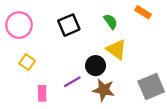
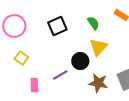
yellow triangle: (116, 49) -> (98, 47), turned 36
brown star: (104, 90) -> (98, 83), moved

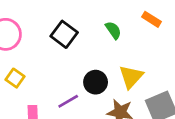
black square: (57, 26) -> (64, 34), turned -30
yellow triangle: (98, 47) -> (131, 77), moved

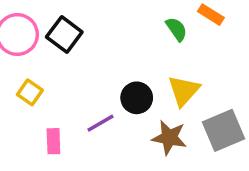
green semicircle: (113, 30) -> (176, 29), moved
black square: (64, 34) -> (64, 34), moved

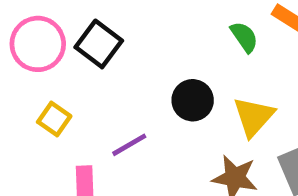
black circle: (137, 98) -> (193, 100), moved
purple line: (100, 123) -> (129, 145), moved

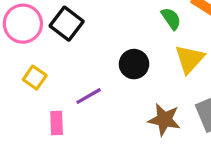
yellow triangle: (254, 117) -> (190, 59), moved

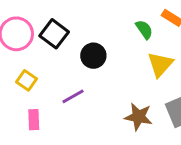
black circle: (134, 64) -> (93, 56), moved
pink rectangle: (57, 123) -> (34, 120), moved

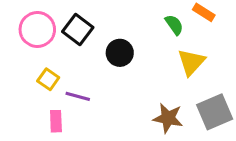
purple line: (73, 96) -> (78, 96), moved, turned 45

